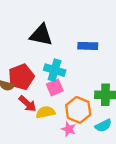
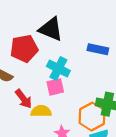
red pentagon: (21, 77) -> (24, 49), moved
orange hexagon: (78, 110) -> (92, 117), moved

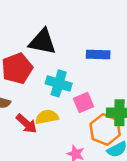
pink square: (55, 87) -> (84, 102), moved
yellow semicircle: (41, 111) -> (47, 117), moved

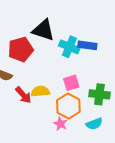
cyan cross: (59, 83) -> (69, 47), moved
orange hexagon: (105, 129) -> (68, 106), moved

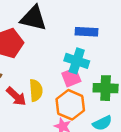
cyan cross: (69, 47) -> (77, 61), moved
yellow semicircle: (40, 91) -> (36, 90), turned 96

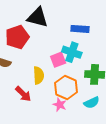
pink square: (71, 77) -> (58, 60), moved
red arrow: (16, 96) -> (23, 94), moved

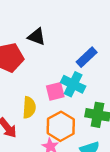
black triangle: (38, 17) -> (37, 37), size x0.7
blue rectangle: (80, 29) -> (87, 57), turned -54

